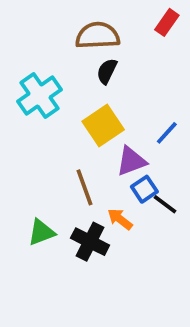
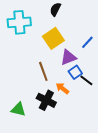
cyan cross: (39, 96) -> (19, 22), turned 30
green triangle: (41, 232) -> (18, 109), moved, turned 35

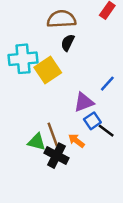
yellow square: (53, 38) -> (48, 70), moved
brown line: (43, 71) -> (53, 134), moved
green triangle: (18, 109) -> (37, 142), moved

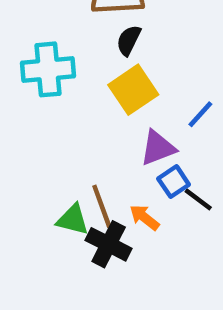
yellow square: (48, 70) -> (133, 90), moved

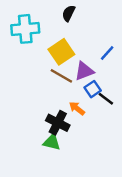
yellow square: (133, 90) -> (61, 52), moved
brown line: (102, 206) -> (61, 76), moved, turned -40
green triangle: (73, 220) -> (52, 142), moved

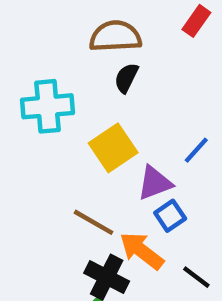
brown line: (61, 76) -> (93, 222), moved
black line: (106, 99) -> (196, 277), moved
orange arrow: (77, 108) -> (142, 251), size x1.5

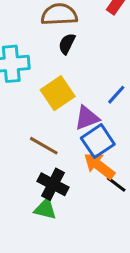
blue square: (170, 216) -> (98, 141), size x1.5
orange arrow: (142, 251) -> (99, 166), moved

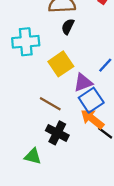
green triangle: (45, 209) -> (33, 156), moved

